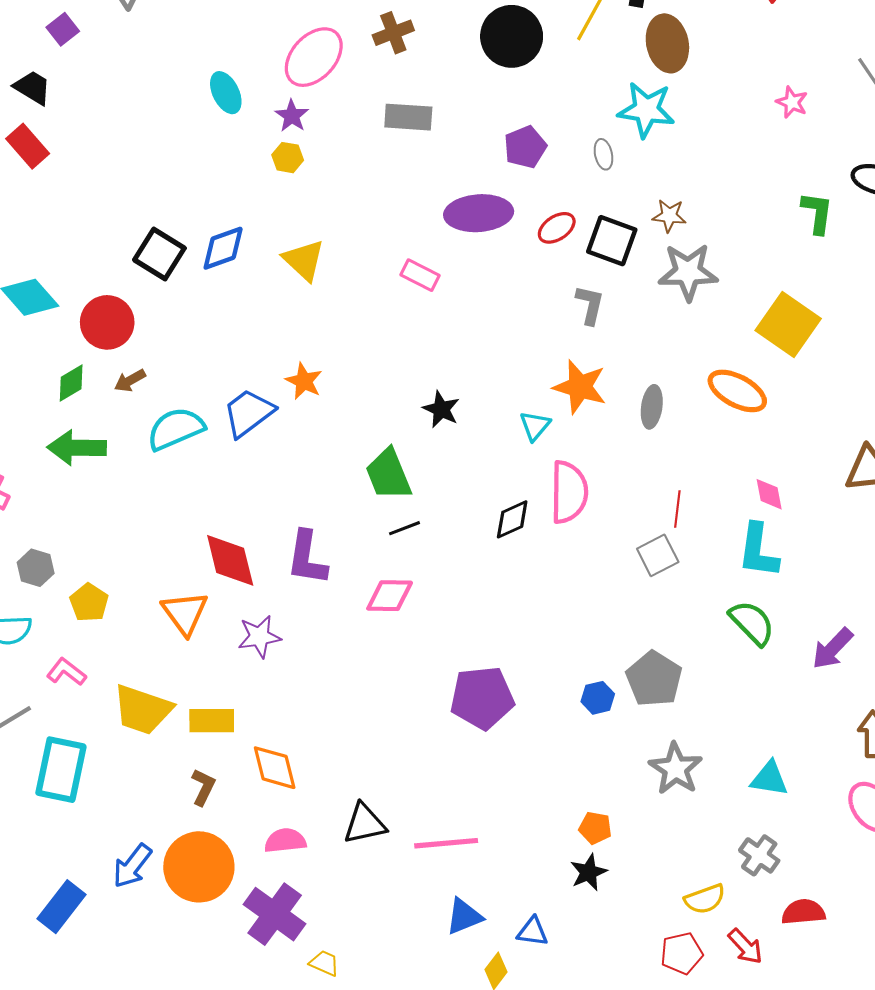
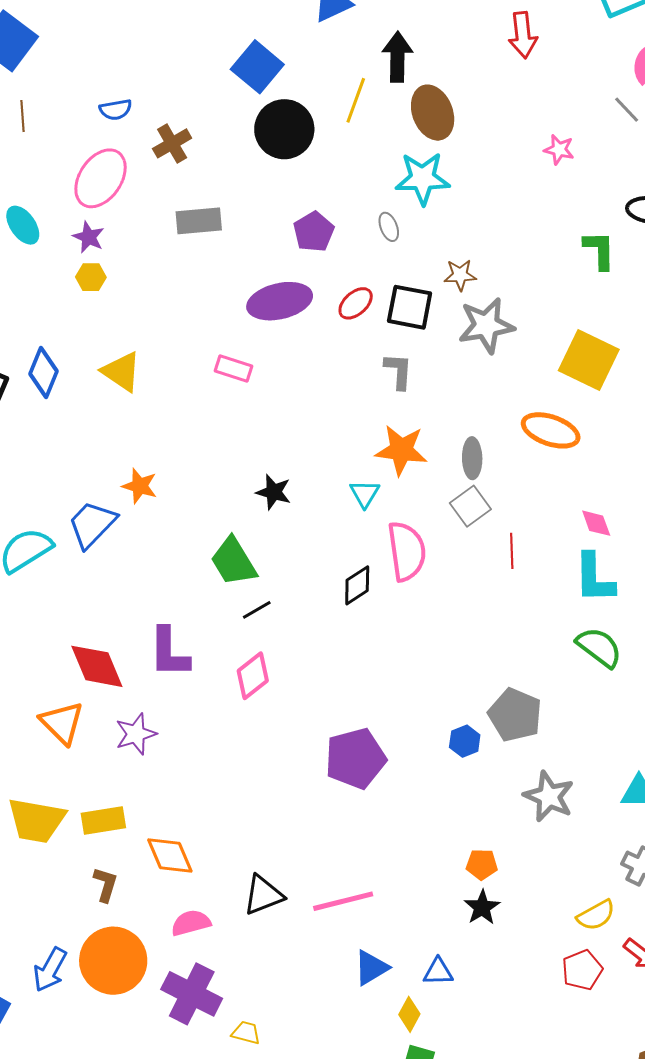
blue diamond: (223, 248) -> (43, 372), turned -39
gray square: (658, 555) -> (470, 506), moved
pink diamond: (390, 596) -> (253, 676), turned -30

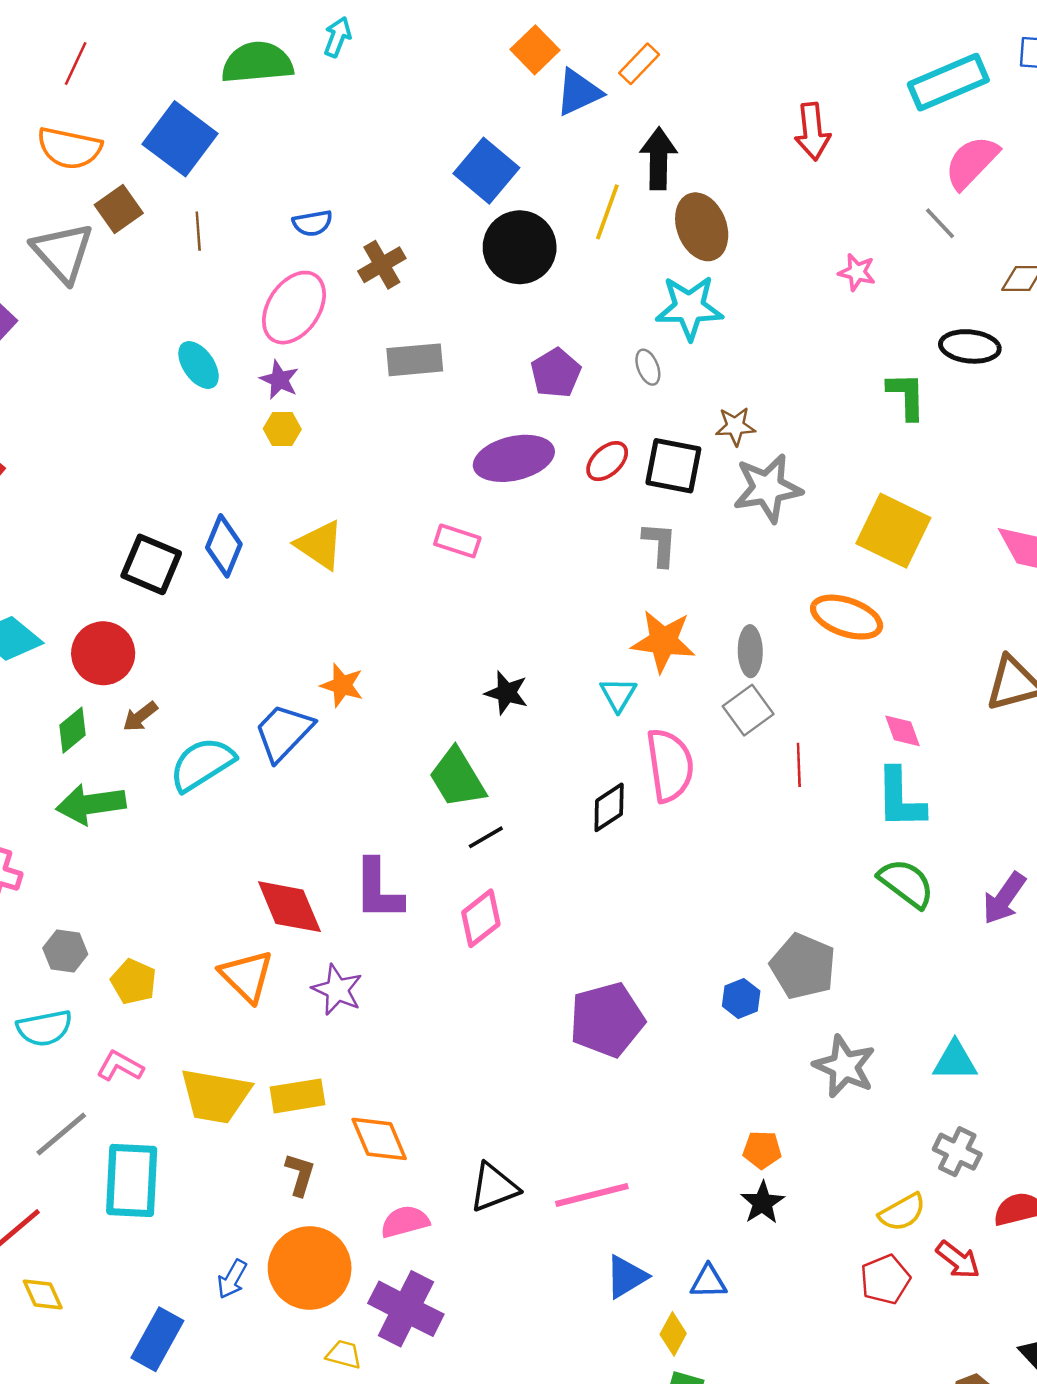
purple star: (136, 734) -> (337, 990), turned -30
blue arrow: (50, 970) -> (232, 1279), size x0.7
yellow trapezoid: (246, 1033) -> (344, 1354), moved

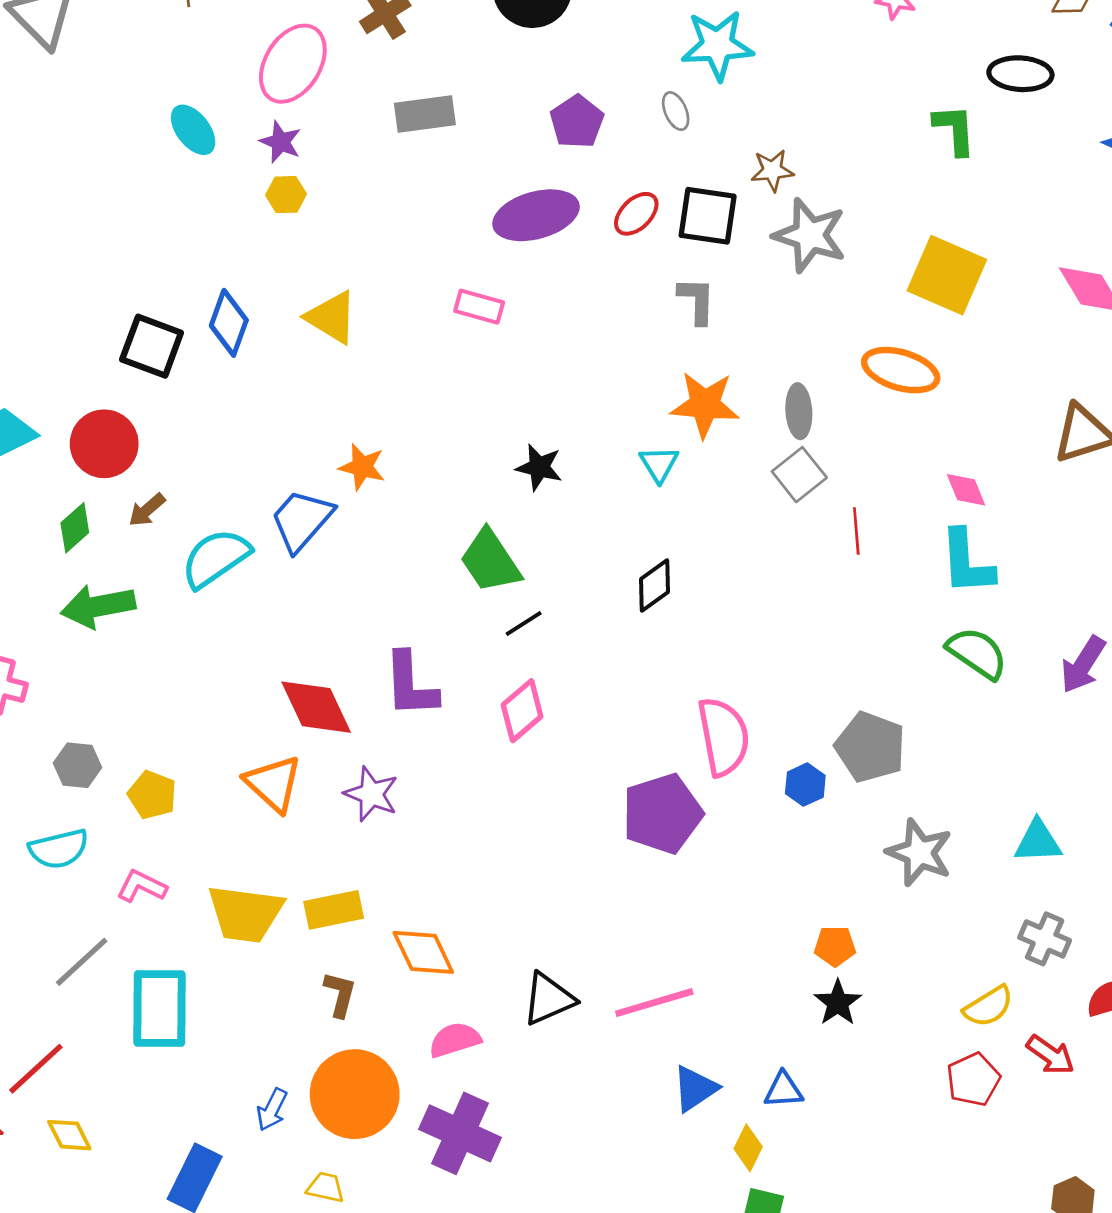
gray star: (768, 488) -> (810, 235), turned 30
pink semicircle: (670, 765) -> (723, 737), moved
yellow trapezoid: (344, 1354) -> (326, 1187), moved

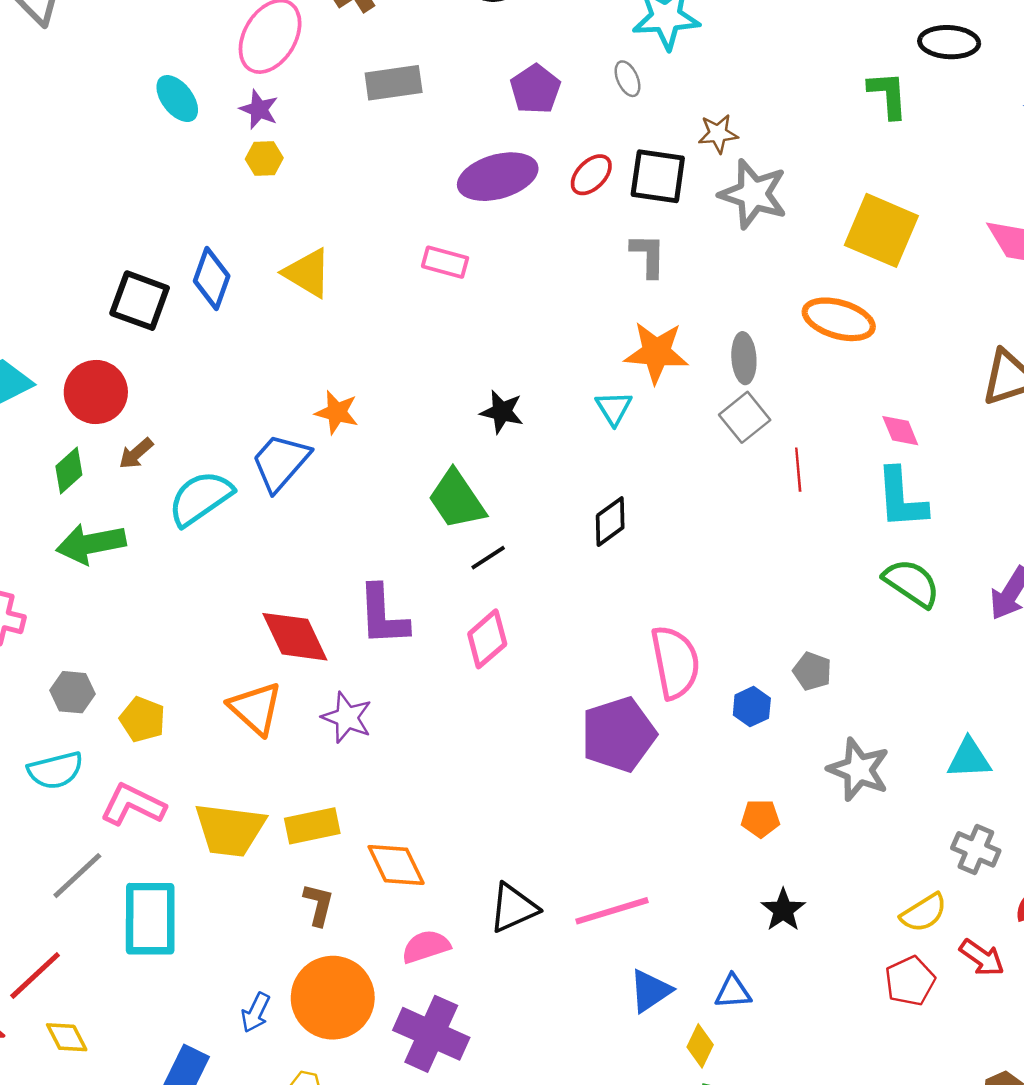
gray pentagon: (870, 747) -> (812, 671), size x0.6
pink L-shape: (142, 886) -> (133, 805), size x1.4
orange pentagon: (835, 946) -> (760, 818), moved

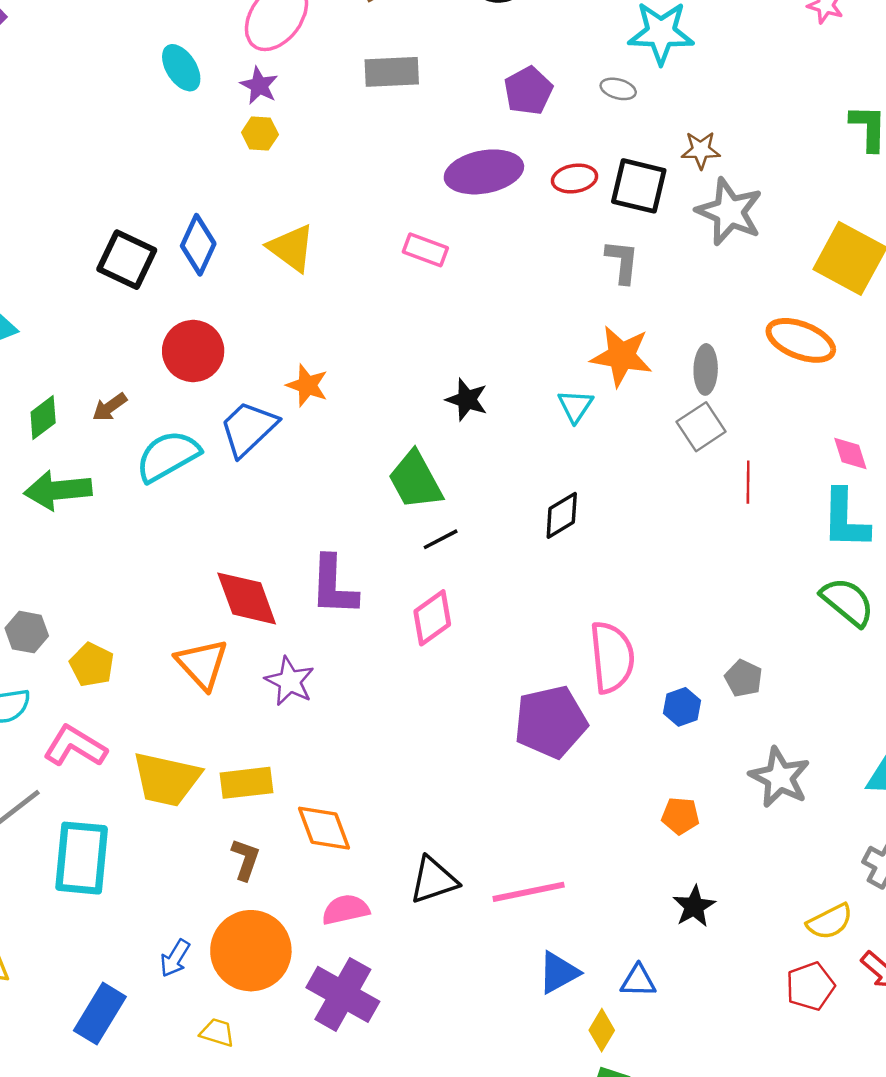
gray ellipse: (627, 79) -> (618, 89), turned -56
red ellipse: (591, 175) -> (575, 179), turned 30
red circle: (96, 392) -> (193, 351), moved

